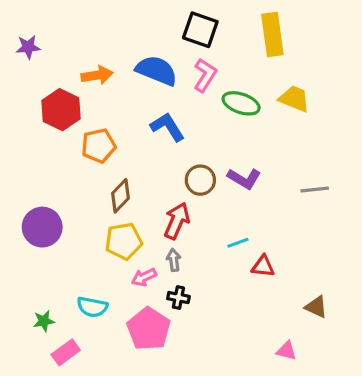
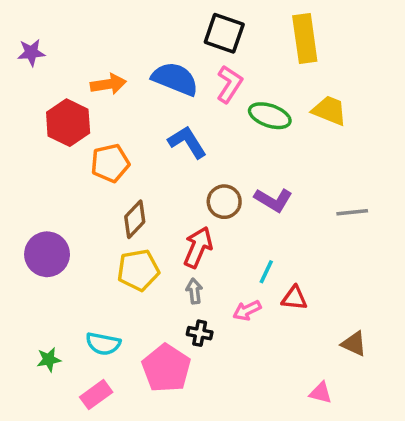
cyan line: (238, 243) -> (266, 272), turned -45
pink arrow: (144, 277) -> (247, 310), moved
pink rectangle: (66, 352) -> (96, 395), moved

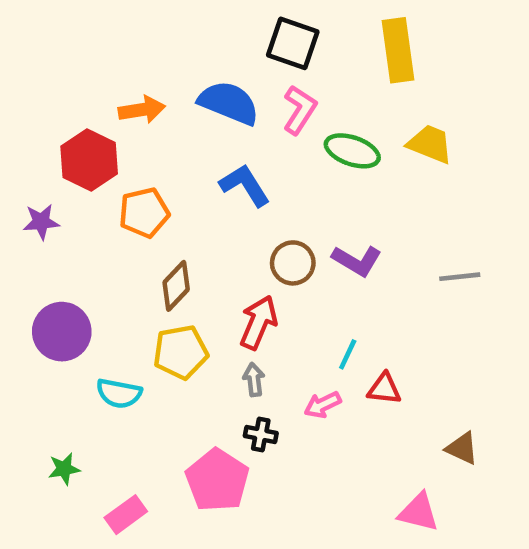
purple star: (31, 53) -> (41, 222), moved
cyan semicircle: (103, 344) -> (119, 393), moved
pink triangle: (321, 393) -> (419, 512), size x1.4

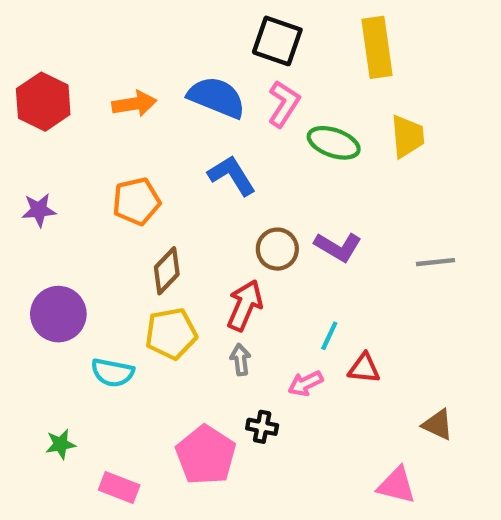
yellow trapezoid: (430, 144) -> (407, 136), turned 63
red hexagon: (89, 160) -> (43, 102), moved
black cross: (261, 434) -> (262, 427), moved
pink rectangle: (126, 515) -> (119, 488), turned 57

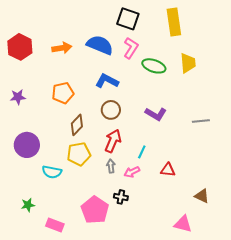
blue L-shape: (232, 175) -> (107, 81), turned -30
brown circle: (277, 249) -> (111, 110), moved
cyan line: (329, 336) -> (142, 152), moved
pink arrow: (305, 383) -> (132, 172), moved

